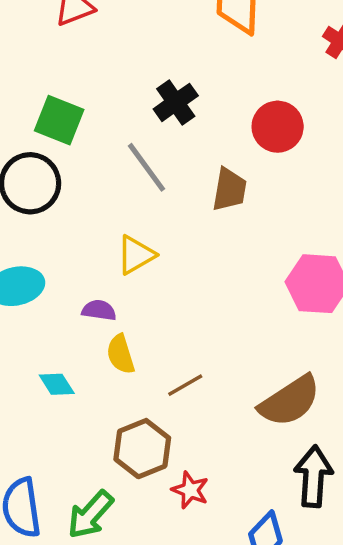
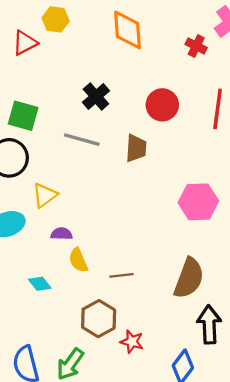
gray line: (147, 167) -> (82, 140), turned -32
yellow triangle: (136, 255) -> (45, 195), moved
brown line: (185, 385) -> (121, 275), turned 30
brown semicircle: (290, 401) -> (189, 278), turned -30

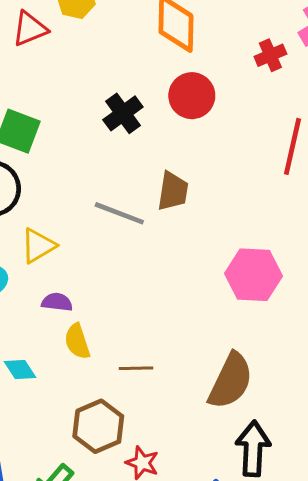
red cross: (196, 46) -> (270, 55), turned 35
red circle: (162, 105) -> (192, 96), moved
gray line: (82, 140) -> (119, 213), moved

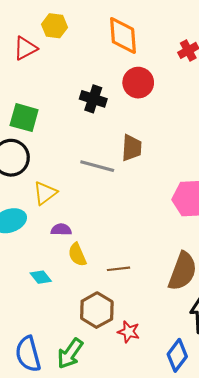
black cross: (123, 113) -> (93, 99), turned -30

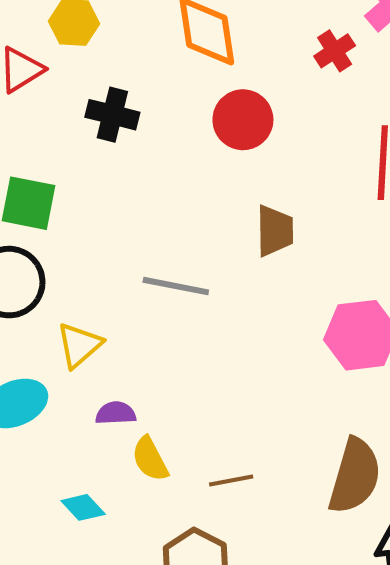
black cross: (93, 99) -> (112, 115), moved
brown trapezoid: (132, 148) -> (275, 231), moved

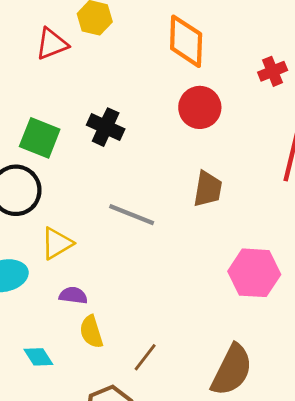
black cross: (112, 115) -> (106, 127), moved
brown line: (231, 480) -> (145, 357), turned -52

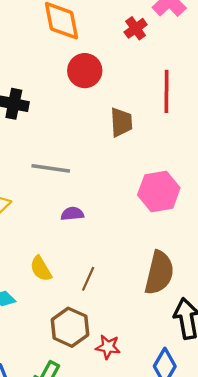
brown trapezoid: (208, 189) -> (121, 122), moved
purple semicircle: (73, 295) -> (72, 214), moved

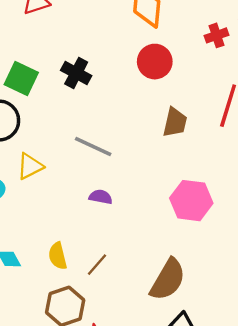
yellow semicircle: (41, 269) -> (58, 256), moved

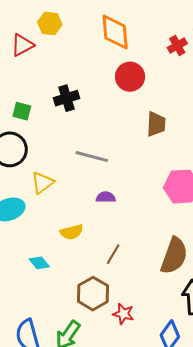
black cross: (76, 73) -> (67, 98), turned -35
green square: (21, 79) -> (22, 111), size x0.7
yellow semicircle: (58, 256) -> (72, 232), moved, turned -80

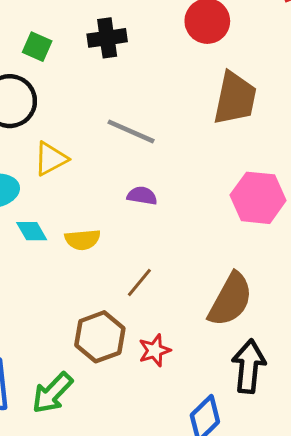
brown trapezoid: (156, 124) -> (235, 98), size x1.4
cyan diamond: (39, 263) -> (32, 231), moved
red star: (123, 314) -> (155, 350), moved, turned 30

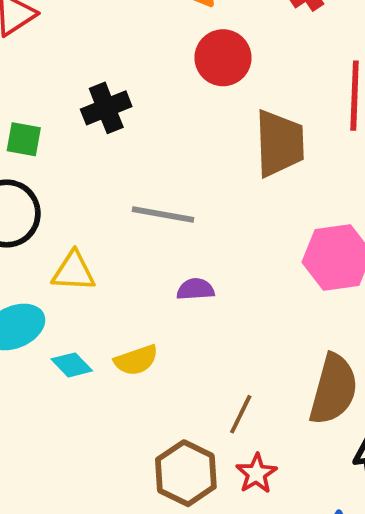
yellow triangle: (51, 159) -> (74, 271), turned 45
brown line: (139, 283) -> (241, 414), moved

